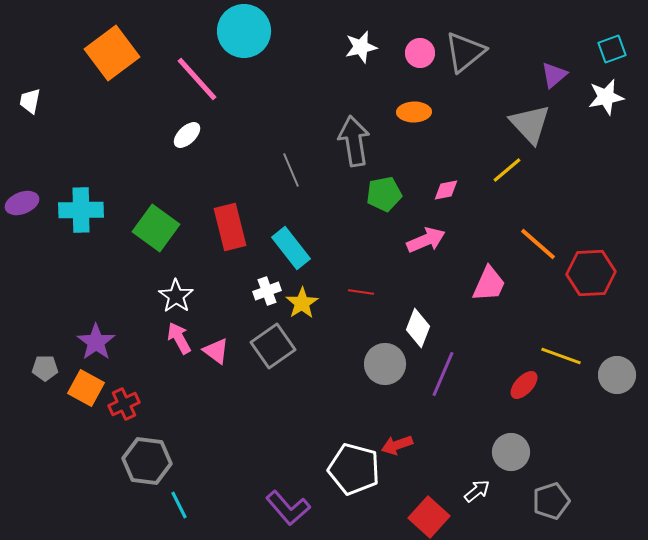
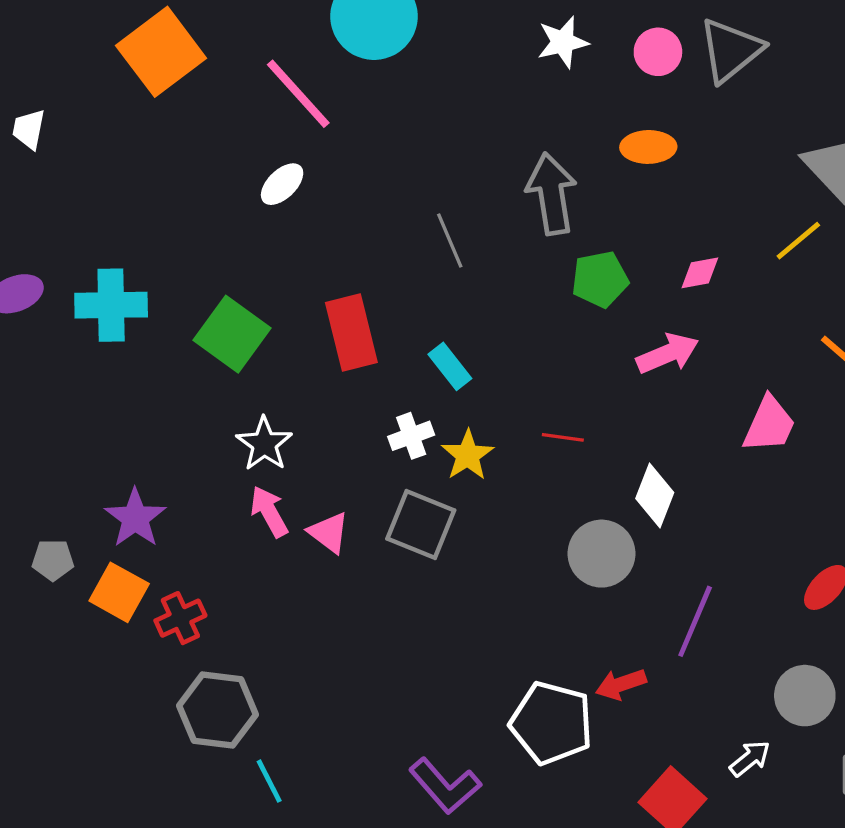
cyan rectangle: (291, 248) -> (450, 366), size x0.7
gray square: (273, 346) -> (421, 525), turned -33
purple line: (443, 374) -> (695, 621), moved

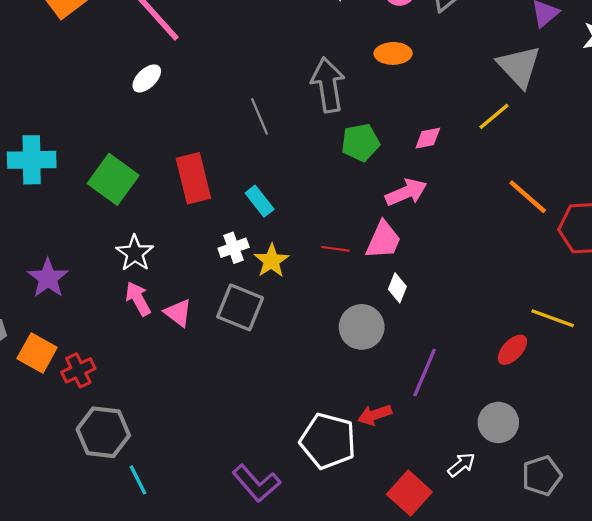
pink trapezoid: (769, 424) -> (383, 240), moved
white diamond: (655, 495) -> (397, 288), size x0.7
purple star: (135, 518) -> (48, 278), moved

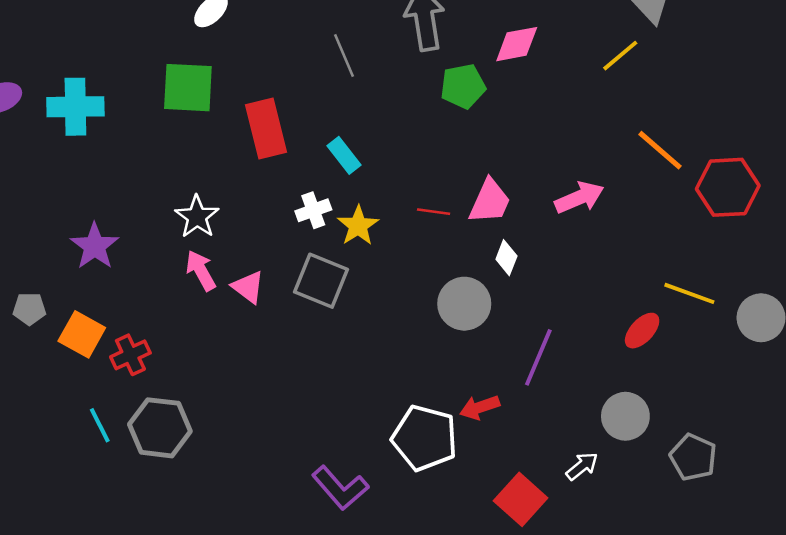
pink diamond: (428, 138) -> (517, 44), moved, size x1.4
green square: (113, 179) -> (188, 88), moved, turned -33
pink arrow: (406, 192) -> (579, 198), moved
gray pentagon: (542, 476) -> (693, 457), moved, turned -30
cyan line: (138, 480) -> (100, 425), moved

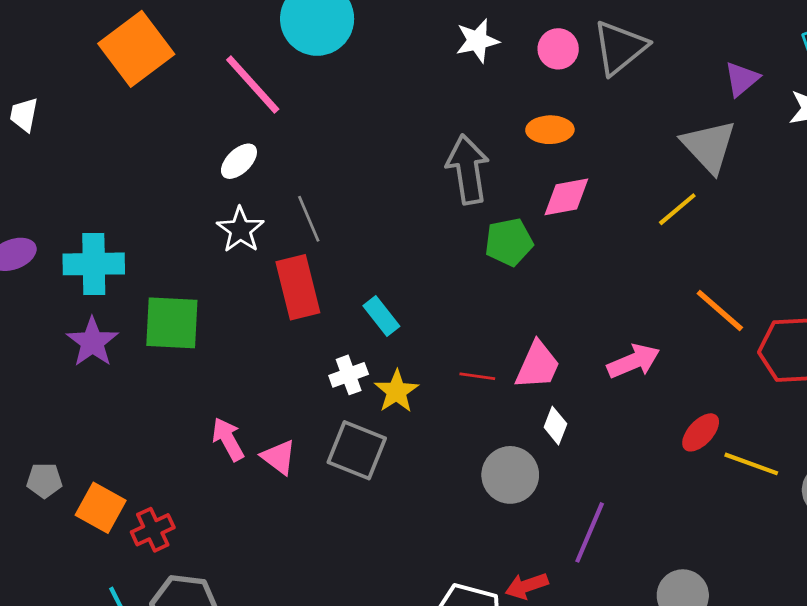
gray line: (344, 56) -> (309, 219), moved
green square: (188, 88) -> (172, 323), moved
white star: (197, 217) -> (240, 230), moved
purple star: (95, 246) -> (92, 342), moved
red ellipse: (642, 331) -> (701, 432), moved

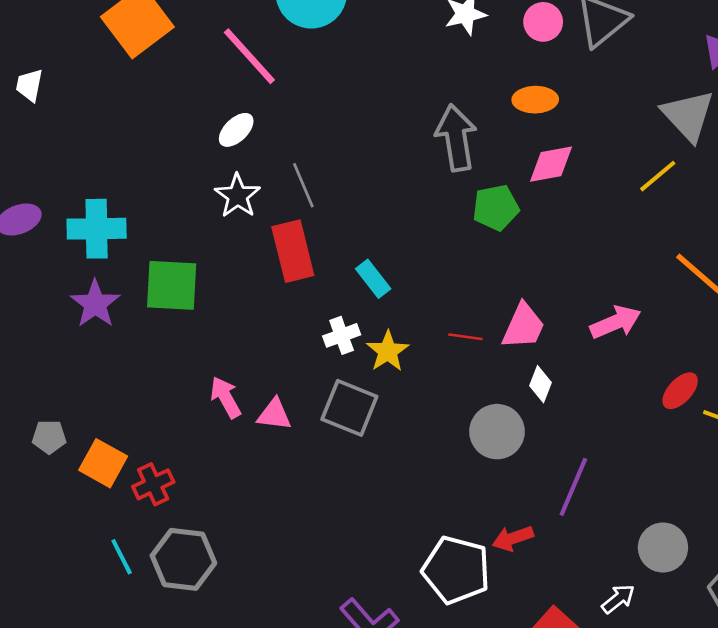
pink triangle: (279, 457) -> (274, 414), turned -30

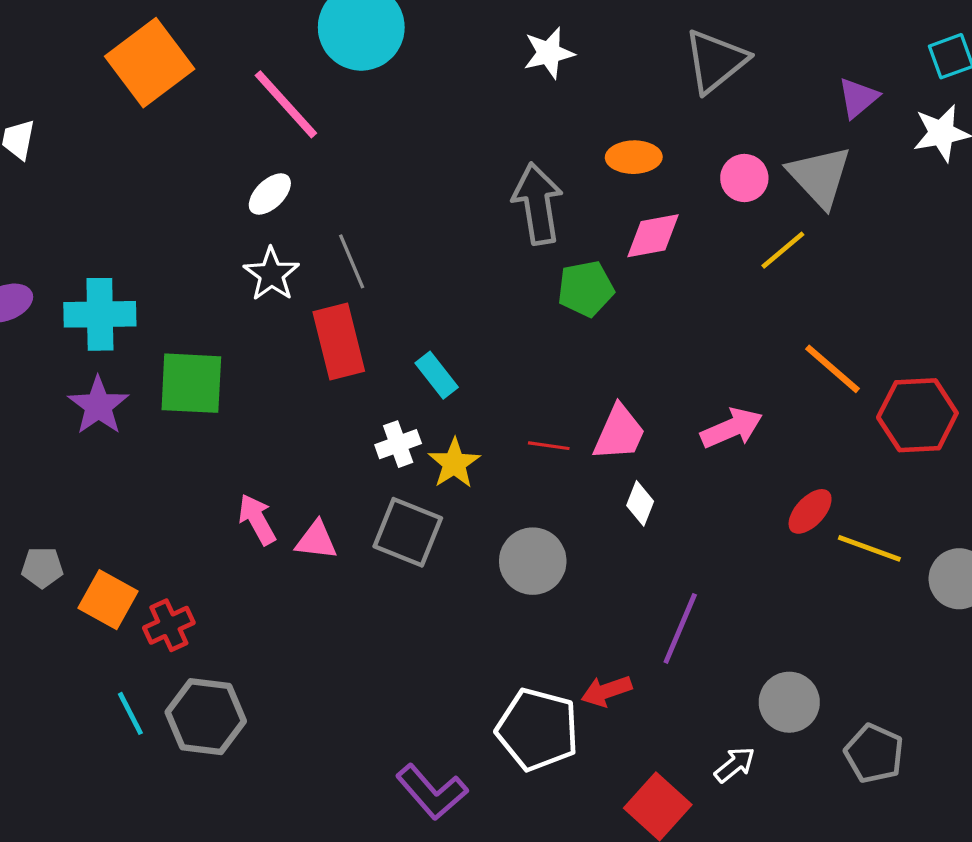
pink circle: (543, 22) -> (744, 178), moved
gray circle: (497, 432) -> (533, 561), moved

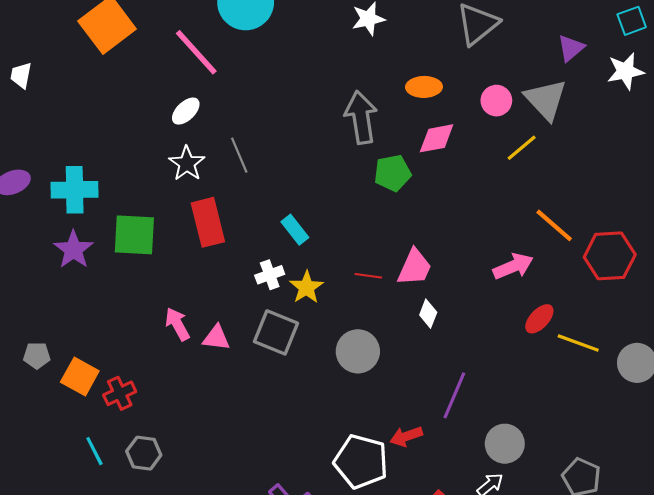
red rectangle: (339, 342) -> (208, 222), moved
pink arrow: (732, 428) -> (513, 266), moved
gray circle: (789, 702) -> (505, 444), moved
gray hexagon: (206, 717) -> (144, 453), size x0.7

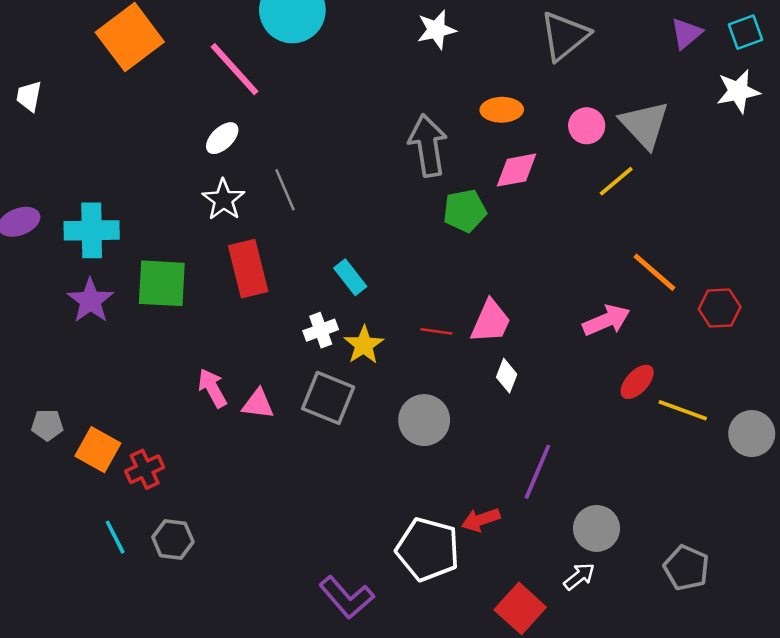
purple triangle: (571, 48) -> (686, 33), moved
red hexagon: (610, 256) -> (720, 308), size x0.7

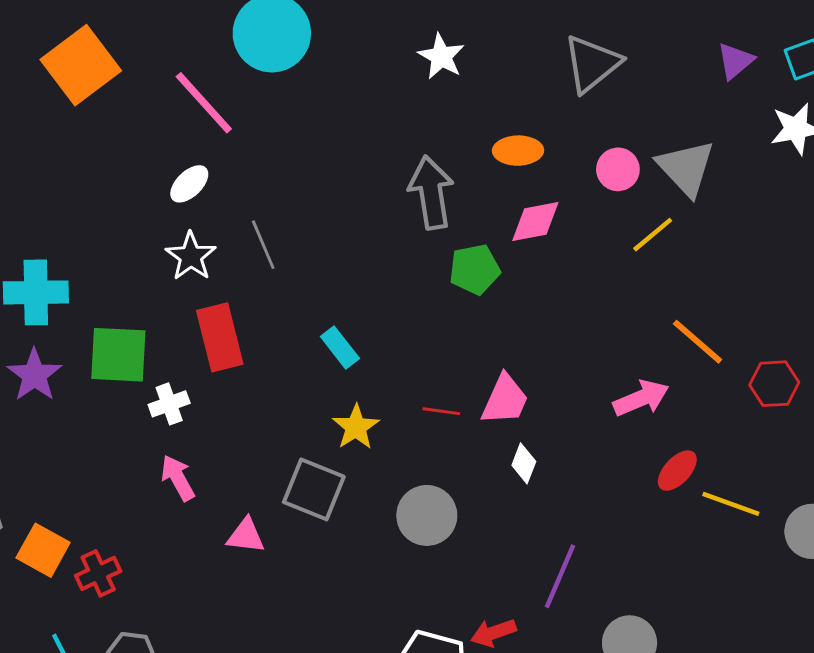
white star: (436, 30) -> (441, 56), turned -30
white cross: (321, 330) -> (169, 404), moved
pink triangle: (258, 404) -> (246, 536), moved

